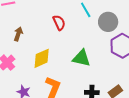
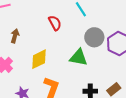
gray circle: (108, 22) -> (94, 37), moved

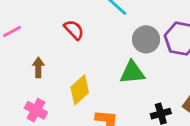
red semicircle: (55, 23) -> (74, 30), moved

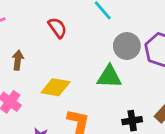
yellow diamond: (80, 90) -> (56, 87), turned 44

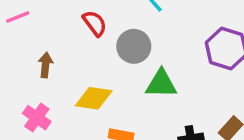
gray circle: (127, 46) -> (134, 46), moved

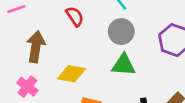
gray circle: (134, 46) -> (121, 32), moved
brown arrow: (45, 65) -> (36, 47), size x1.6

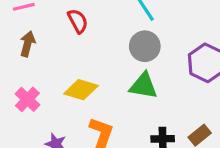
red semicircle: (75, 16) -> (78, 21), moved
brown arrow: (36, 47) -> (28, 44), moved, size x0.7

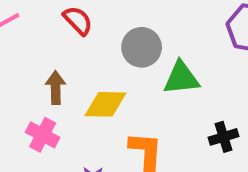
brown arrow: (28, 44) -> (56, 88), moved
gray circle: (145, 46) -> (142, 47), moved

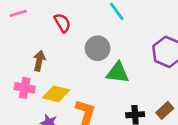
yellow diamond: (105, 104) -> (56, 94), moved
pink cross: (43, 135) -> (25, 88), turned -30

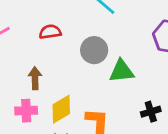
red semicircle: (62, 23) -> (50, 32), turned -54
yellow diamond: (56, 94) -> (61, 109), turned -32

